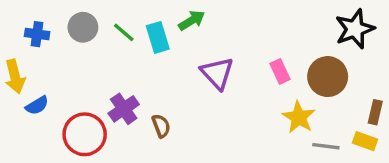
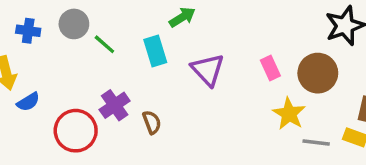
green line: (124, 32) -> (104, 44), moved
cyan rectangle: (158, 37) -> (155, 51), moved

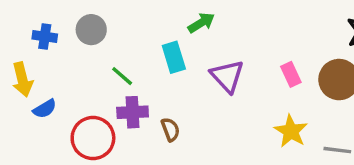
green line: (104, 44) -> (122, 76), moved
purple cross: (115, 105) -> (133, 112), turned 32
yellow star: (289, 114) -> (291, 131), moved

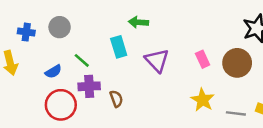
green arrow: (201, 23) -> (138, 22), turned -144
blue semicircle: (45, 109) -> (53, 72), moved

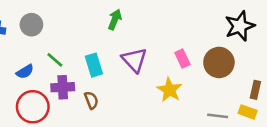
green arrow: (138, 22) -> (115, 19), turned 108
cyan rectangle: (119, 47) -> (94, 65), moved
yellow star: (203, 100) -> (169, 90), moved

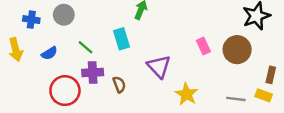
purple triangle: (134, 60) -> (159, 66), moved
cyan rectangle: (94, 65) -> (122, 39), moved
blue semicircle: (25, 72) -> (49, 53), moved
yellow star: (169, 90) -> (187, 94), moved

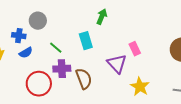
blue cross: (31, 20) -> (19, 36), moved
pink rectangle: (203, 46) -> (135, 49), moved
brown semicircle: (119, 85) -> (84, 79), size x1.5

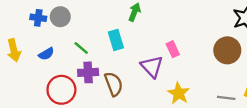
blue cross: (19, 36) -> (38, 18), moved

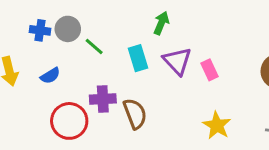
green line: (81, 48) -> (94, 46), moved
purple triangle: (152, 67) -> (177, 61), moved

